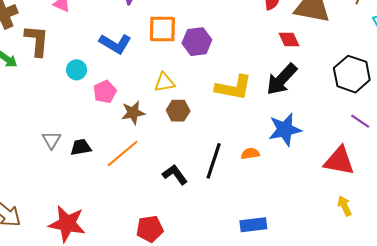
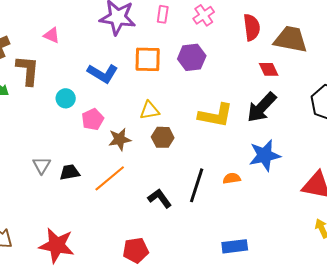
purple hexagon: (197, 42) -> (192, 57), moved

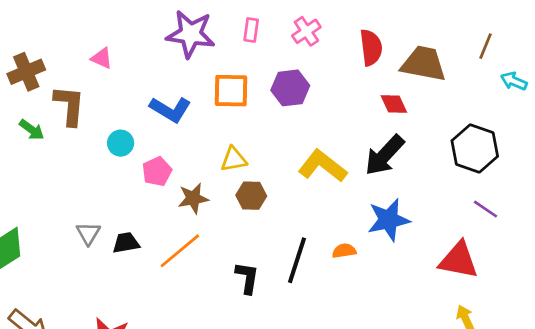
yellow L-shape: (216, 115) -> (323, 166), turned -153
black L-shape: (160, 198) -> (247, 278), turned 45

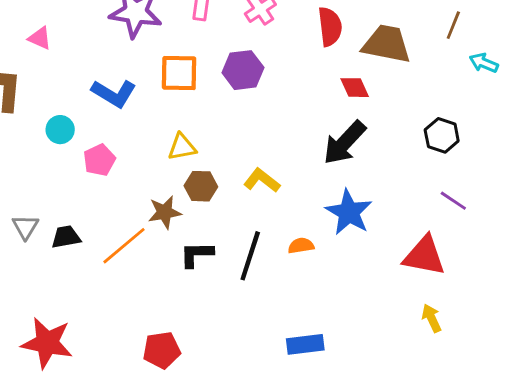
black hexagon: (475, 148) -> (442, 135), size x0.7
yellow L-shape: (323, 166) -> (262, 180), moved, size x0.7
brown star: (193, 198) -> (165, 212), moved
blue star: (389, 220) -> (349, 212), turned -30
black L-shape: (247, 278) -> (197, 254), moved, turned -100

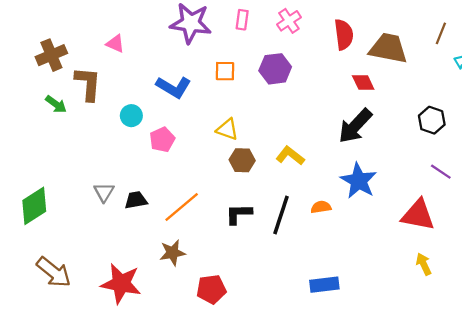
orange square: (179, 73) -> (225, 71), size x0.7
yellow triangle: (182, 147) -> (227, 129), turned 30
brown star: (165, 212) -> (172, 253), moved

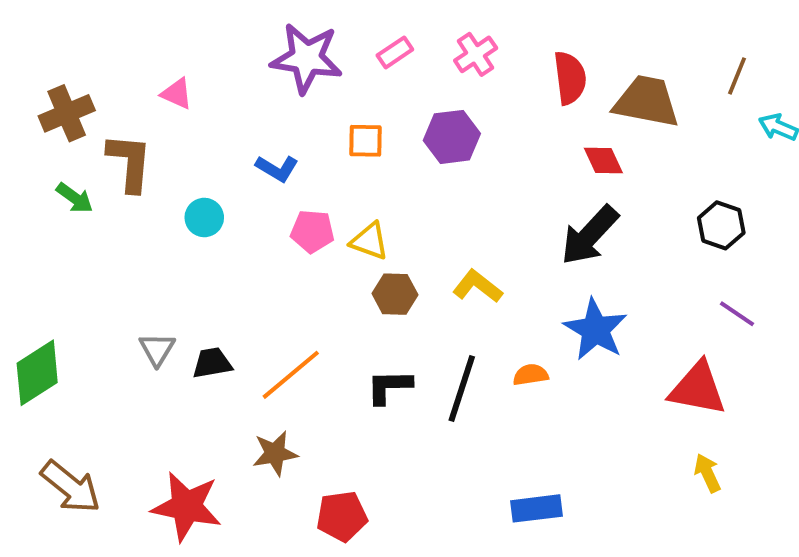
pink rectangle: (242, 20) -> (395, 52), turned 48
blue L-shape: (174, 87) -> (277, 168), size x0.7
pink pentagon: (162, 140) -> (312, 231), moved, turned 30

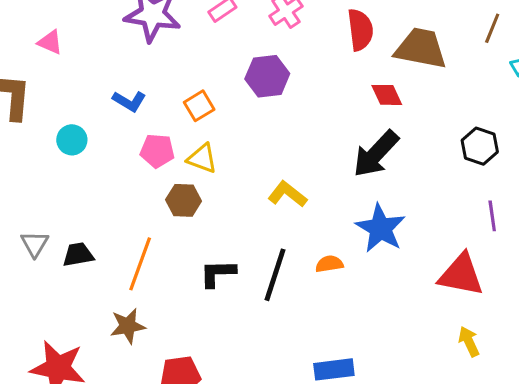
orange square: (365, 141) -> (199, 106), moved, turned -32
brown hexagon: (395, 294) -> (184, 200), moved
purple line: (737, 314) -> (492, 216), turned 48
orange line: (291, 375) -> (140, 264), turned -30

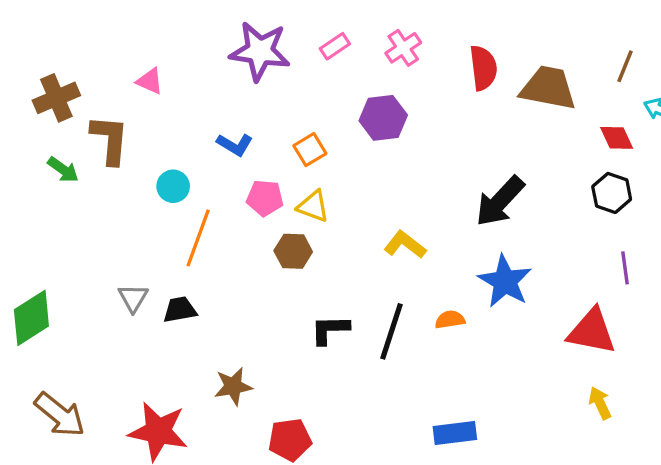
red diamond: (387, 95) -> (617, 138), moved
orange line: (140, 264) -> (198, 238), moved

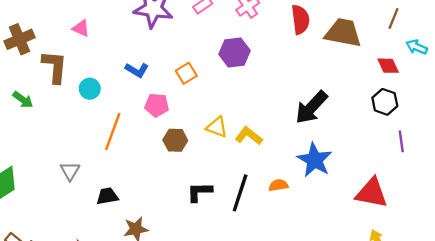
green arrow: (63, 170) -> (23, 100), moved
cyan circle: (173, 186) -> (90, 89), moved
yellow triangle: (313, 206) -> (217, 127), moved
purple line: (625, 268) -> (401, 141), moved
black trapezoid: (180, 310) -> (107, 196), moved

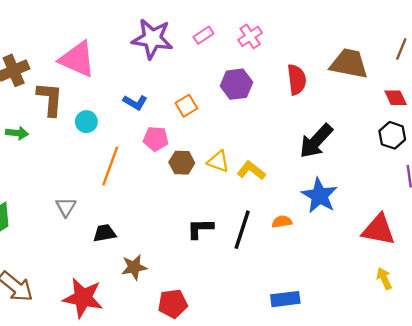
red semicircle: (300, 20) -> (297, 80), moved
pink triangle: (81, 28) -> (77, 59), size x2.0
green arrow: (23, 100) -> (17, 133), turned -30
brown hexagon: (175, 140) -> (182, 163), moved

